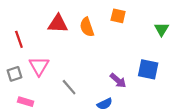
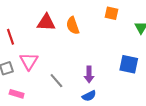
orange square: (118, 16) -> (111, 13), moved
purple arrow: (118, 81) -> (89, 74), moved, turned 49

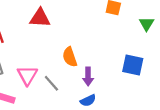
orange semicircle: (73, 26) -> (70, 57), moved
pink triangle: (29, 61) -> (27, 75), moved

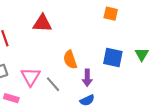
green triangle: (147, 24) -> (142, 54), moved
blue square: (133, 65) -> (113, 57), moved

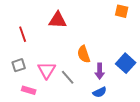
blue square: (113, 57) -> (126, 63), moved, turned 30

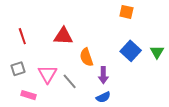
red triangle: (58, 20) -> (63, 36), moved
blue square: (126, 63) -> (131, 51), moved

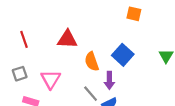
blue square: (131, 51) -> (123, 55), moved
gray line: (70, 81) -> (91, 94), moved

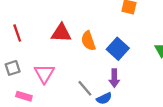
orange semicircle: (92, 61) -> (88, 41), moved
purple arrow: (109, 80) -> (114, 78), moved

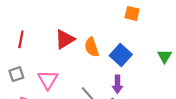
red line: (17, 33) -> (21, 39), turned 30
red triangle: (61, 33) -> (65, 39), turned -35

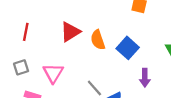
purple arrow: (117, 84) -> (145, 78), moved

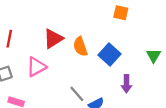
pink triangle: (53, 73) -> (36, 67), moved, turned 30

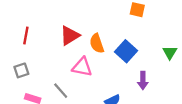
pink triangle: (36, 67) -> (82, 67), moved, turned 40
gray line: (77, 94) -> (61, 91), moved

